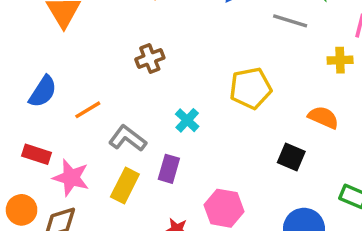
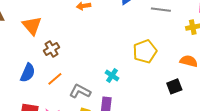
brown cross: (150, 59) -> (52, 49), moved
black square: (291, 157) -> (174, 86), turned -35

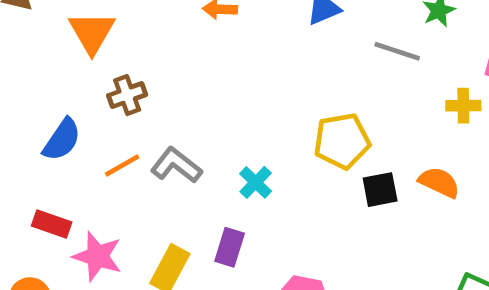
black square: (174, 86) -> (380, 190), moved
gray L-shape: (80, 91) -> (176, 165), moved

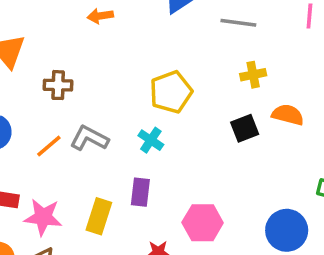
brown cross: (127, 95) -> (58, 85), moved, turned 32
yellow cross: (463, 106) -> (253, 75), moved
yellow pentagon: (342, 141) -> (171, 92), moved

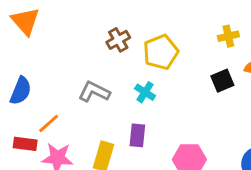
brown cross: (58, 85) -> (118, 40), moved, turned -30
orange line: (49, 146) -> (49, 123), moved

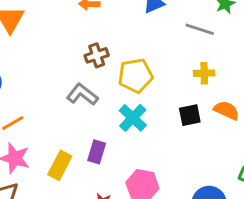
gray L-shape: (94, 92) -> (82, 94), moved
cyan cross: (145, 92) -> (133, 118), moved, size x1.4

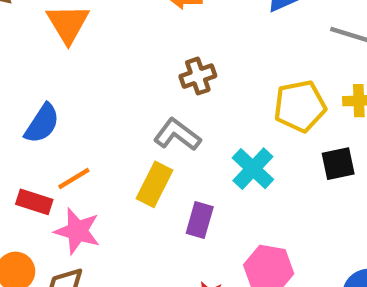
yellow pentagon: (135, 76) -> (300, 106), moved
yellow rectangle: (60, 165) -> (154, 184), moved

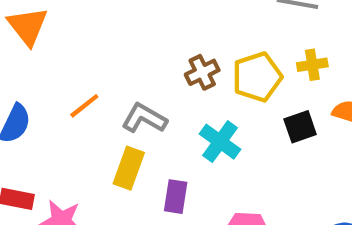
brown cross: (198, 76) -> (202, 72), moved
orange line: (74, 179) -> (84, 106), moved

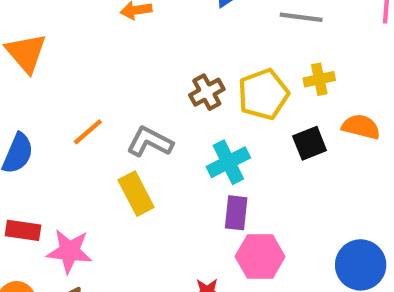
cyan cross: (220, 142) -> (228, 162), turned 30
yellow rectangle: (129, 168) -> (136, 194), turned -45
purple rectangle: (176, 197) -> (236, 213), moved

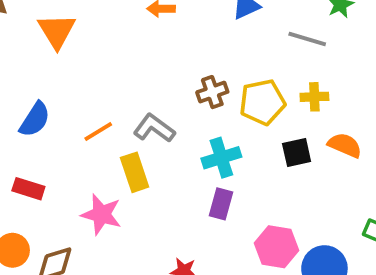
orange line: (88, 132) -> (98, 132), moved
pink star: (69, 251) -> (101, 214), moved
pink hexagon: (260, 257) -> (276, 247), moved

